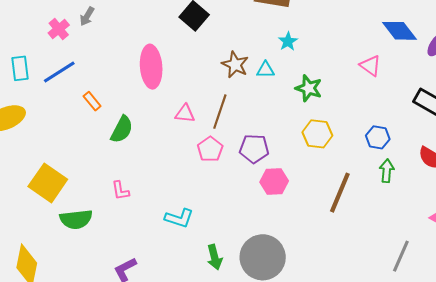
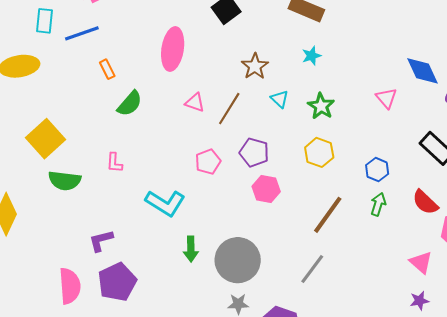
cyan triangle: (266, 70) -> (280, 99), moved, turned 30
pink pentagon: (210, 149) -> (208, 162), moved
cyan L-shape: (179, 218) -> (165, 203), size x1.4
gray line: (401, 256) -> (312, 269), moved

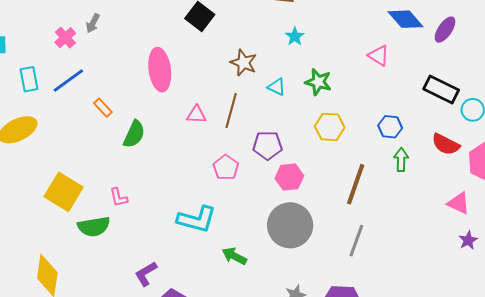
pink L-shape: (114, 163) -> (119, 197), moved
green arrow: (191, 249) -> (234, 256), turned 135
gray circle: (238, 260) -> (290, 225), moved

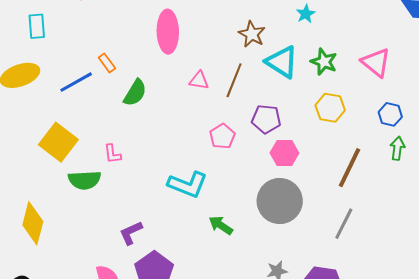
pink triangle: (379, 56) -> (376, 62), moved, size x1.4
blue line: (68, 81) -> (76, 82), moved
cyan triangle: (277, 87) -> (282, 62), size x1.8

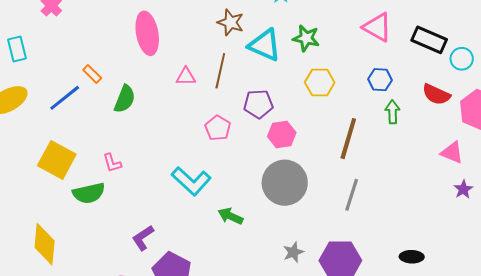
pink triangle: (376, 62) -> (377, 27), moved
cyan L-shape: (188, 184) -> (191, 181), turned 30

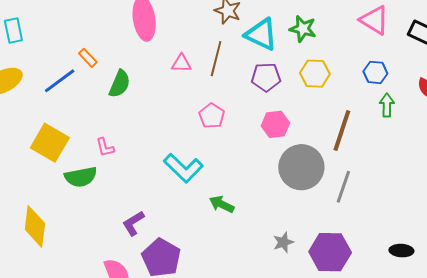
purple pentagon: (258, 104) -> (266, 77), moved
gray circle: (285, 183) -> (301, 167), moved

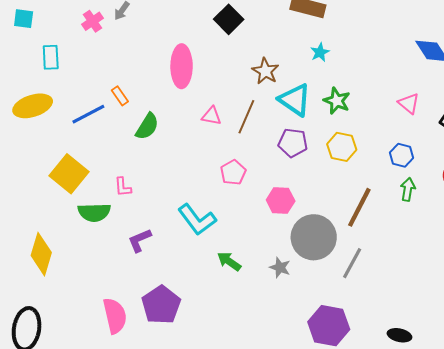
pink triangle: (374, 20) -> (409, 103), size x0.7
pink hexagon: (275, 124) -> (281, 201), moved
purple L-shape: (133, 223) -> (140, 240), moved
gray star: (283, 242) -> (280, 268), moved, turned 30

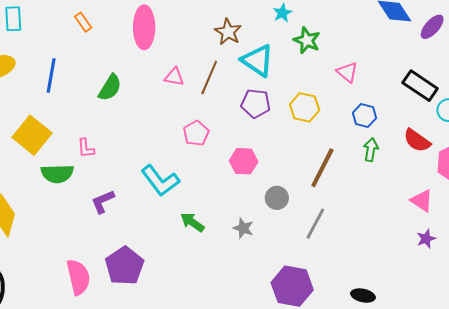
orange rectangle: (120, 96) -> (83, 22), moved
green star: (337, 101) -> (307, 40), moved
pink triangle: (409, 103) -> (347, 72), moved
blue line: (88, 114) -> (51, 75), turned -52
gray circle: (314, 237) -> (277, 198), size x0.5

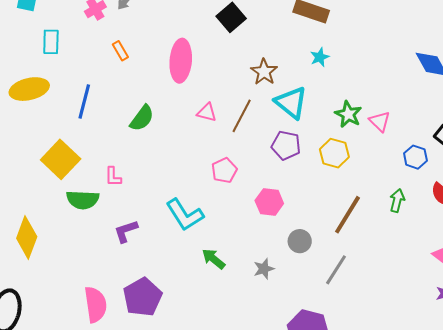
green star: (307, 40) -> (348, 114), moved
blue hexagon: (364, 116) -> (415, 157), moved
gray star: (243, 228) -> (264, 269), turned 30

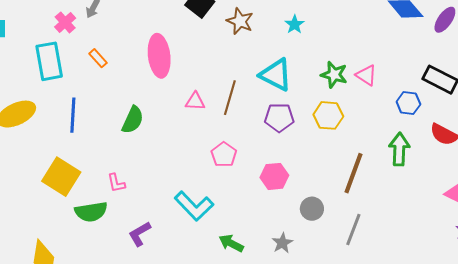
cyan rectangle: (51, 42) -> (49, 61), moved, size x1.5
brown star: (264, 72) -> (240, 21), moved
green arrow: (397, 200) -> (399, 149), size x1.4

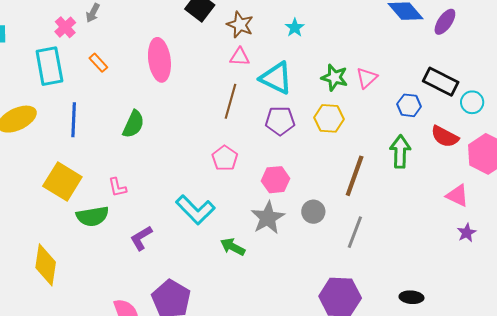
pink triangle: (366, 75) -> (367, 78), turned 45
pink triangle: (195, 101) -> (240, 57), moved
gray star: (282, 243) -> (268, 218), moved, size x1.6

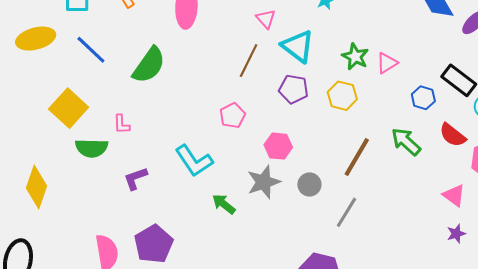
pink triangle: (240, 57) -> (266, 19), turned 35
blue line: (74, 120) -> (91, 50), turned -60
green semicircle: (133, 124) -> (149, 65), size x1.4
green arrow: (400, 152) -> (406, 142), turned -60

